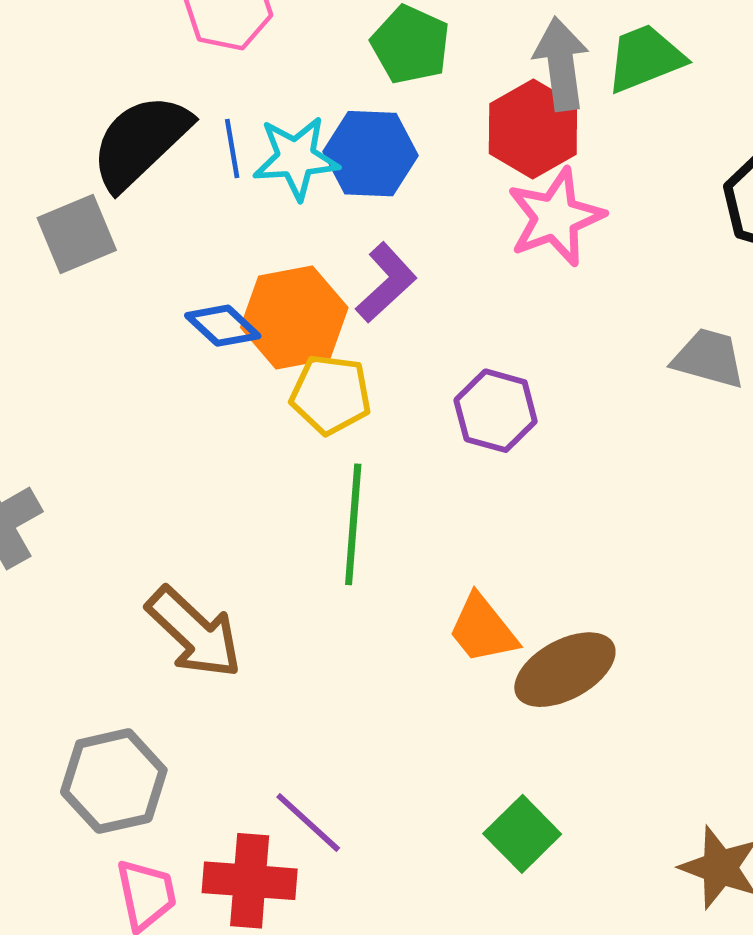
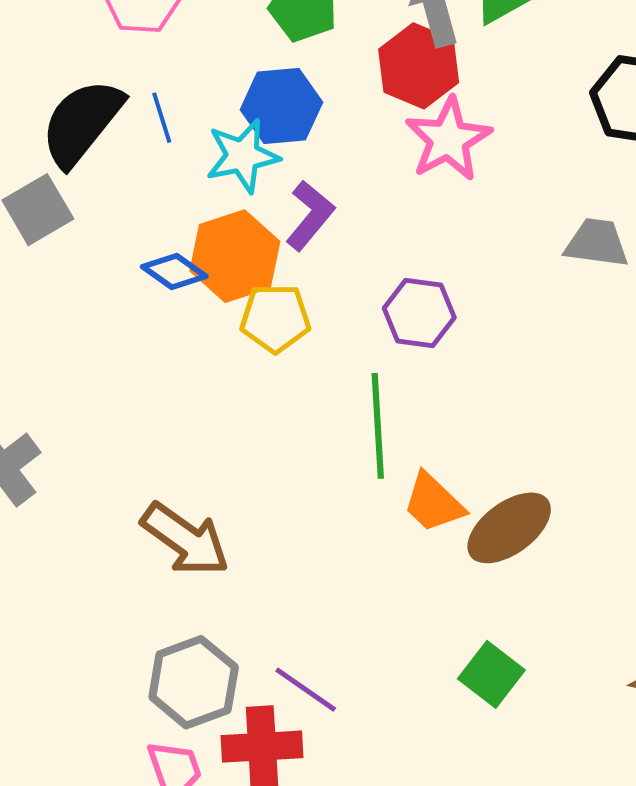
cyan star: (296, 158) -> (243, 156), moved
green line: (353, 524) -> (378, 426), moved
gray hexagon: (114, 781) -> (194, 682), moved

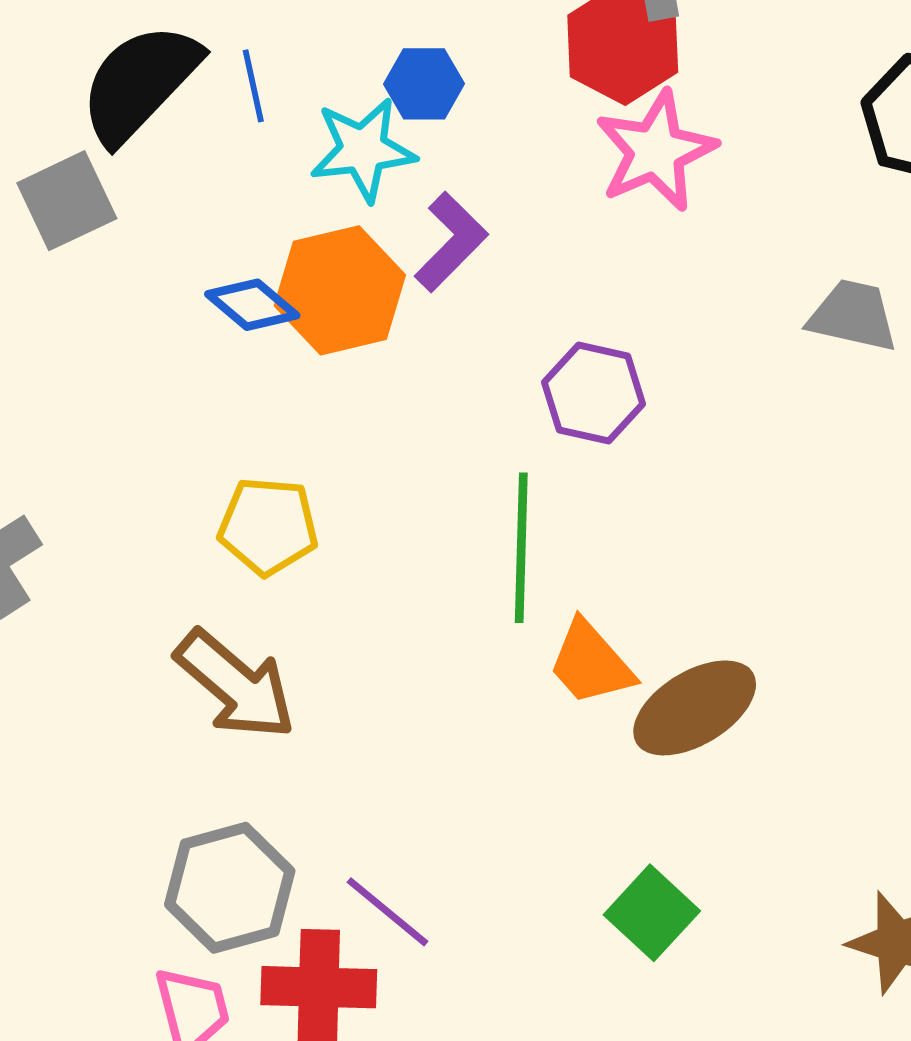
blue hexagon: (281, 106) -> (424, 84), size x0.7
yellow pentagon: (275, 318) -> (268, 526), moved

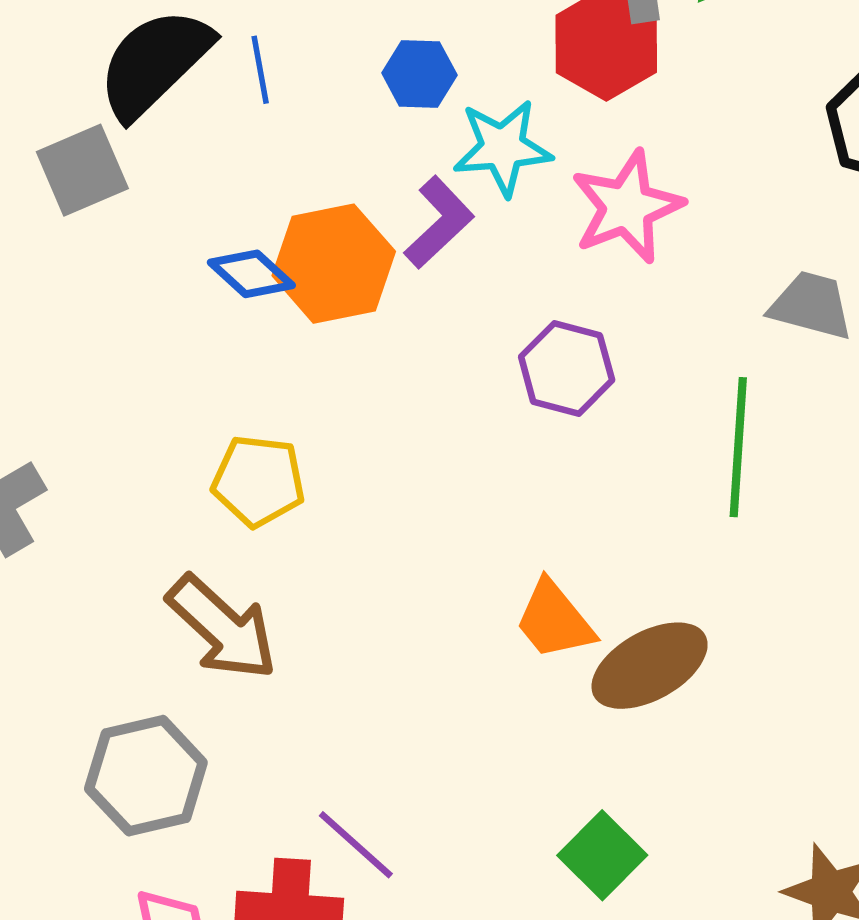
cyan star: (363, 150) -> (502, 148), moved
pink star: (656, 151) -> (627, 207), moved
green line: (521, 548) -> (738, 447), moved
gray hexagon: (230, 888) -> (146, 776), moved

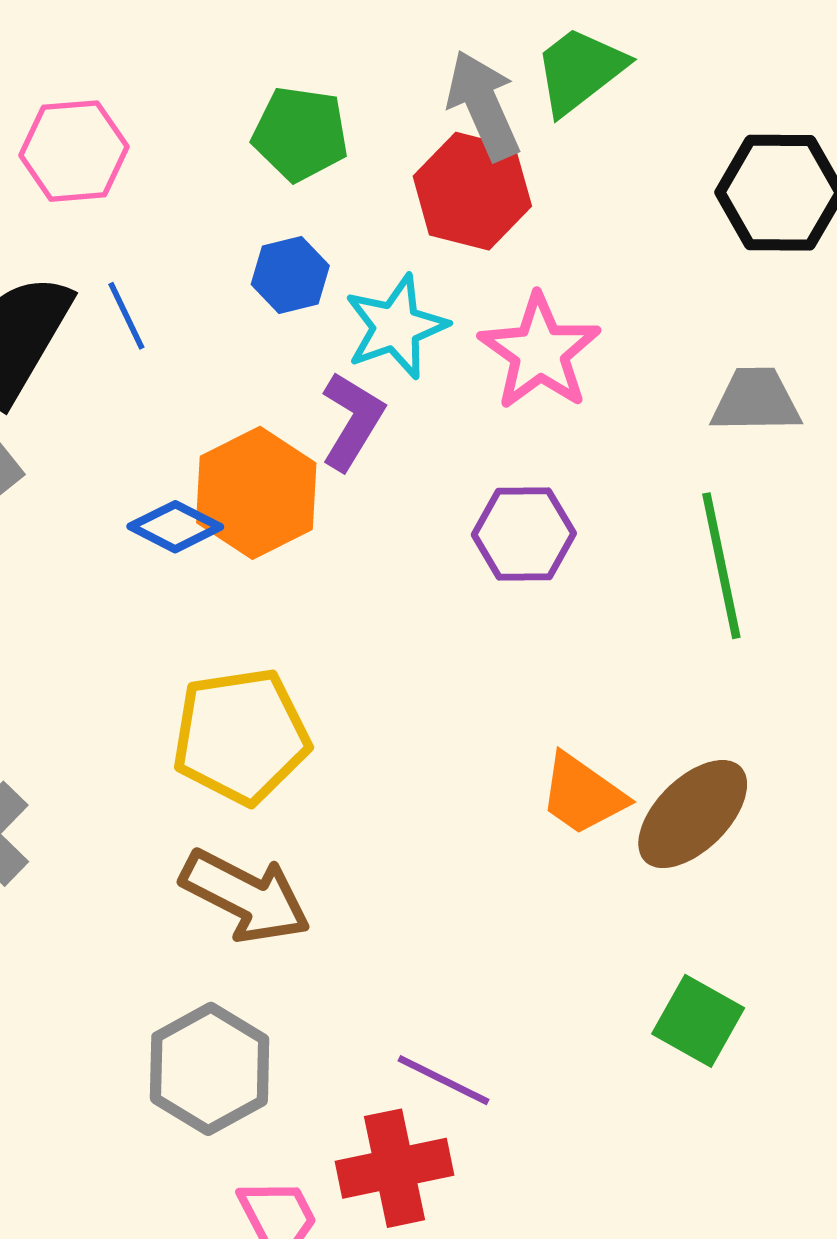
yellow pentagon: (258, 481) -> (241, 736), size x1.4

